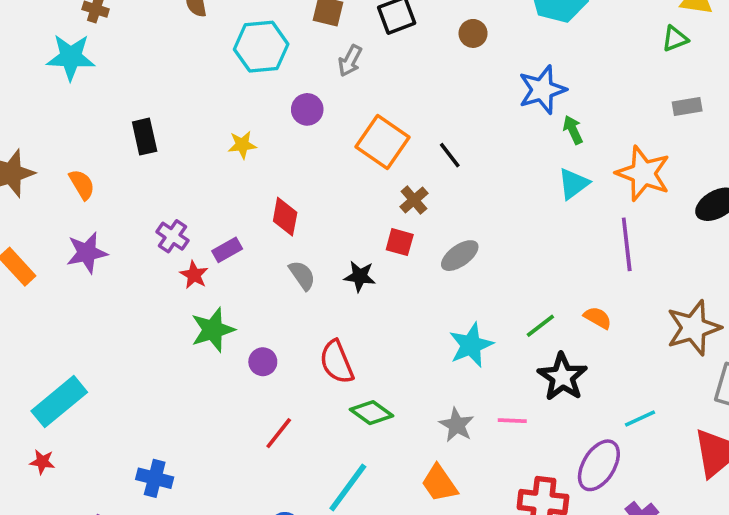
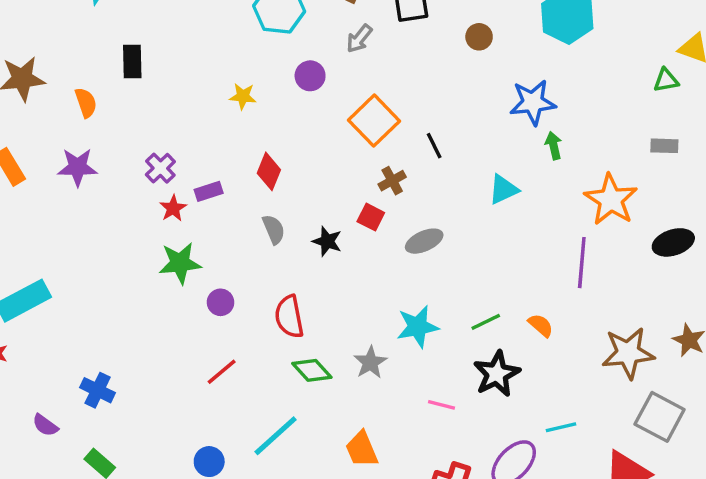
black rectangle: (145, 137) -> (132, 62), moved
cyan triangle: (574, 184) -> (503, 190), moved
gray star: (457, 425) -> (370, 362), moved

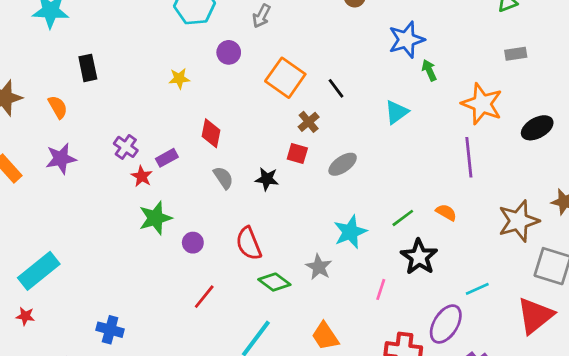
pink line: (442, 405) -> (381, 289), turned -75

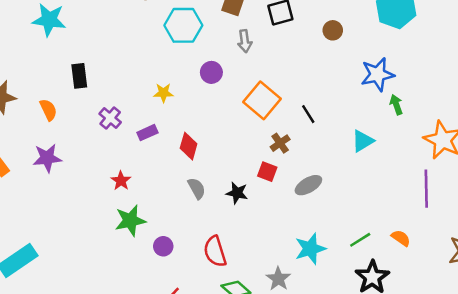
gray arrow: (261, 16) -> (245, 41), turned -40
purple cross: (126, 147) -> (110, 118), moved
purple rectangle: (167, 158) -> (147, 133), moved

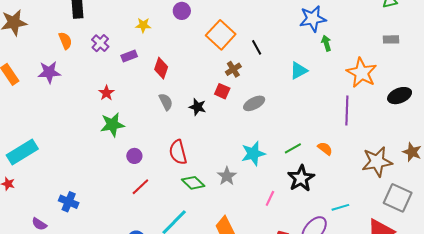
orange semicircle: (48, 110) -> (65, 41), moved
purple circle: (163, 246) -> (134, 156), moved

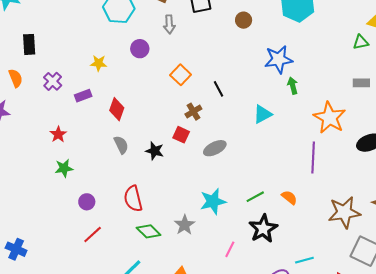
orange square: (221, 35) -> (181, 75), size x0.7
green star: (112, 125) -> (64, 168), size x0.7

